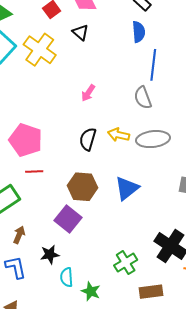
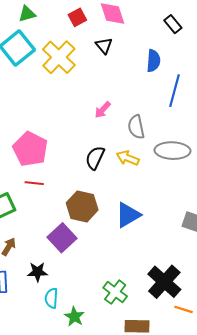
blue semicircle: (139, 32) -> (153, 61), moved
gray semicircle: (143, 98) -> (136, 127), moved
gray ellipse: (153, 139) -> (172, 151), moved
green cross: (126, 263) -> (115, 292), turned -30

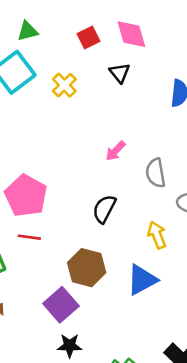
yellow cross: (59, 57) -> (64, 85), size x0.6
yellow arrow: (128, 158) -> (157, 235), moved, turned 45
black star: (37, 272) -> (70, 346), moved

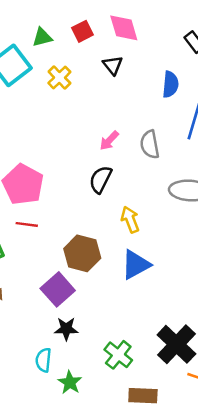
green triangle: (27, 31) -> (42, 37), moved
gray semicircle: (156, 173) -> (150, 144), moved
black semicircle: (104, 209) -> (100, 179), moved
yellow arrow: (157, 235) -> (130, 220), moved

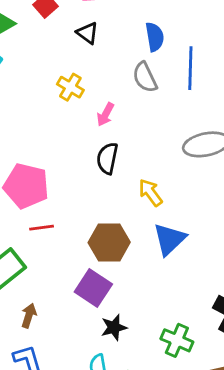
yellow cross: (59, 77) -> (70, 87), moved
gray semicircle: (150, 144) -> (145, 77), moved

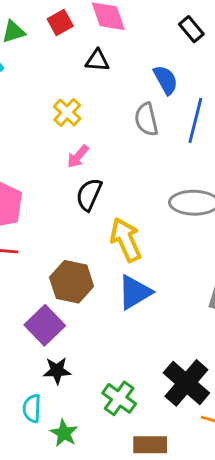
black triangle: (88, 33) -> (97, 61), turned -45
blue semicircle: (155, 37) -> (166, 80), turned -32
pink arrow: (105, 114) -> (78, 156), moved
yellow arrow: (151, 193) -> (126, 240), size x1.4

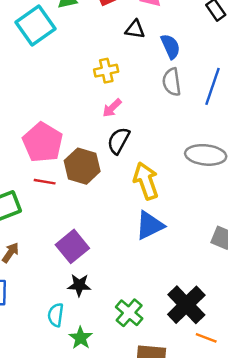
blue semicircle: (166, 80) -> (170, 46), moved
yellow cross: (67, 112) -> (106, 71), turned 30
brown hexagon: (72, 282) -> (82, 166), moved

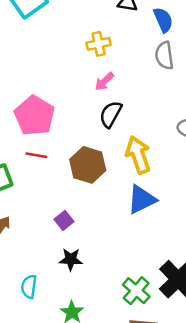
brown hexagon: (82, 166) -> (88, 165), moved
purple square: (72, 246) -> (64, 220), size x0.6
green cross: (129, 313) -> (136, 291), moved
cyan semicircle: (56, 315) -> (29, 287), moved

